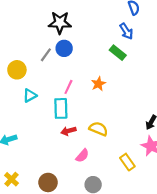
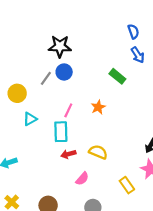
blue arrow: (126, 31) -> (138, 55), moved

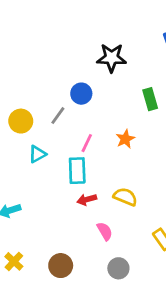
black star: (60, 46) -> (112, 58), moved
green rectangle: (117, 76) -> (150, 99), turned 35
gray line: (46, 78) -> (58, 116), moved
pink semicircle: (82, 179) -> (105, 231), turned -72

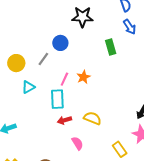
orange star: (125, 139) -> (83, 77), moved

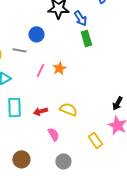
blue arrow: (130, 27) -> (80, 18), moved
gray line: (43, 59) -> (19, 50), turned 64
cyan rectangle: (57, 99) -> (14, 107), moved

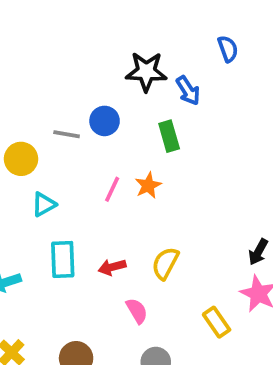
green rectangle: (86, 38) -> (169, 136), moved
gray line: (19, 50) -> (67, 134), moved
yellow semicircle: (68, 109) -> (165, 263), turned -84

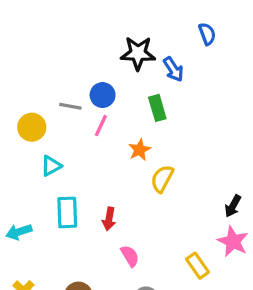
pink line: (112, 189) -> (101, 126), moved
yellow semicircle: (165, 263) -> (162, 179), moved
red arrow: (112, 267) -> (109, 219), turned -65

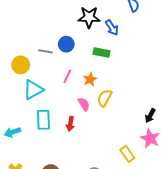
green rectangle: (157, 108) -> (101, 52), turned -63
pink line: (101, 126) -> (67, 76), moved
cyan triangle: (51, 166) -> (33, 90), size x1.5
pink semicircle: (130, 256) -> (84, 104), moved

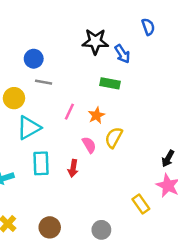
blue circle: (66, 44) -> (34, 59), moved

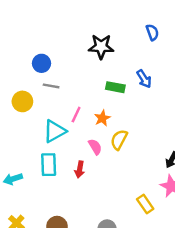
blue arrow: (122, 54) -> (144, 79), moved
cyan triangle: (29, 128) -> (55, 131), moved

